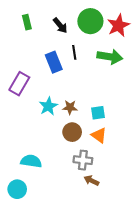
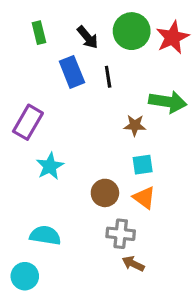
green arrow: (110, 57) -> (168, 102), moved
blue rectangle: (54, 62) -> (72, 72), moved
cyan star: (48, 106) -> (50, 166), moved
brown star: (70, 107) -> (135, 125), moved

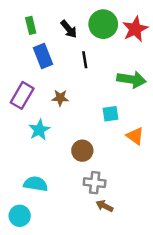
blue rectangle: (72, 72) -> (43, 56), moved
brown star: (135, 125) -> (60, 98), moved
cyan square: (143, 165) -> (111, 114), moved
orange triangle: (144, 198) -> (135, 136), moved

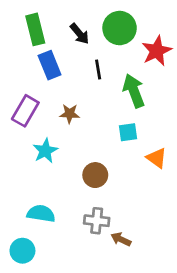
green rectangle: (31, 25) -> (35, 29), size x1.5
red star: (135, 29) -> (157, 51), moved
green arrow: (131, 79) -> (134, 91), moved, turned -120
gray cross: (95, 183) -> (97, 221), moved

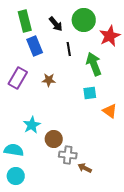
cyan star: (45, 151) -> (32, 125), moved
brown circle: (95, 175) -> (54, 139), moved
cyan semicircle: (41, 214) -> (14, 150), moved

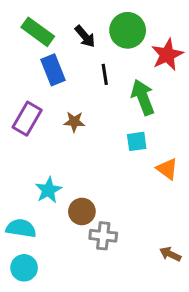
green rectangle: (25, 21) -> (38, 32), turned -40
brown arrow: (85, 168) -> (170, 254), moved

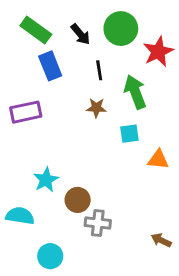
purple rectangle: (27, 119) -> (26, 112), turned 48
brown star: (74, 122) -> (96, 108), moved
orange triangle: (167, 169) -> (158, 160), turned -30
cyan circle: (24, 268) -> (50, 256), moved

